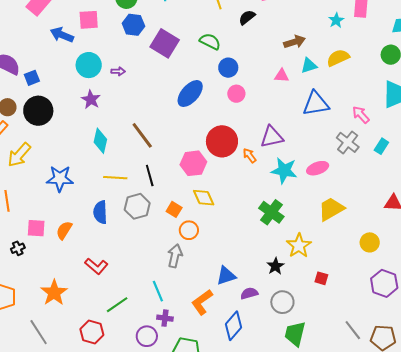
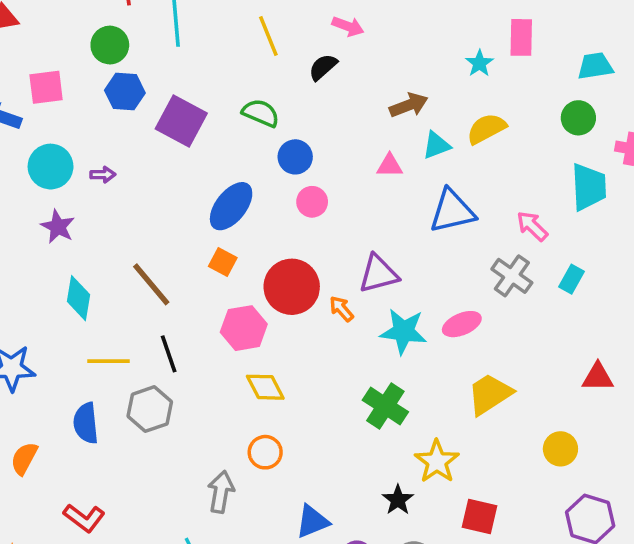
orange square: (174, 209) -> (223, 262), moved
orange circle: (189, 230) -> (265, 452), moved
red square: (321, 278) -> (480, 517), size x1.5

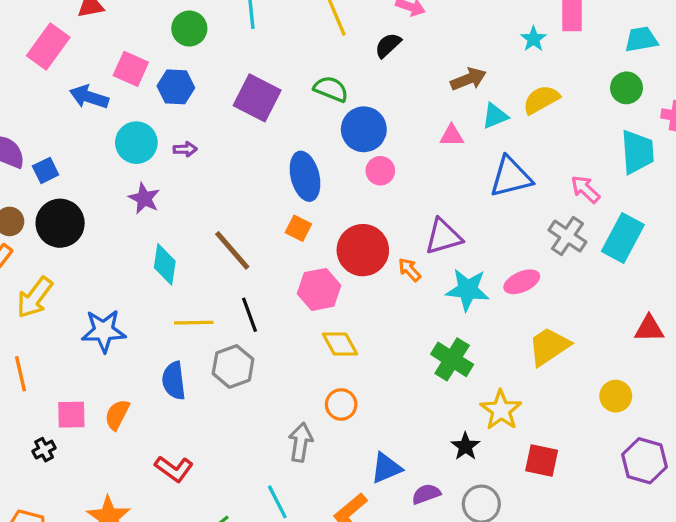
pink square: (46, 87) -> (131, 69), turned 32
blue hexagon: (125, 92) -> (176, 87), moved
blue circle: (295, 157) -> (364, 129), size x1.4
blue ellipse: (231, 206) -> (305, 176), turned -51
cyan rectangle: (571, 279) -> (623, 238), size x1.8

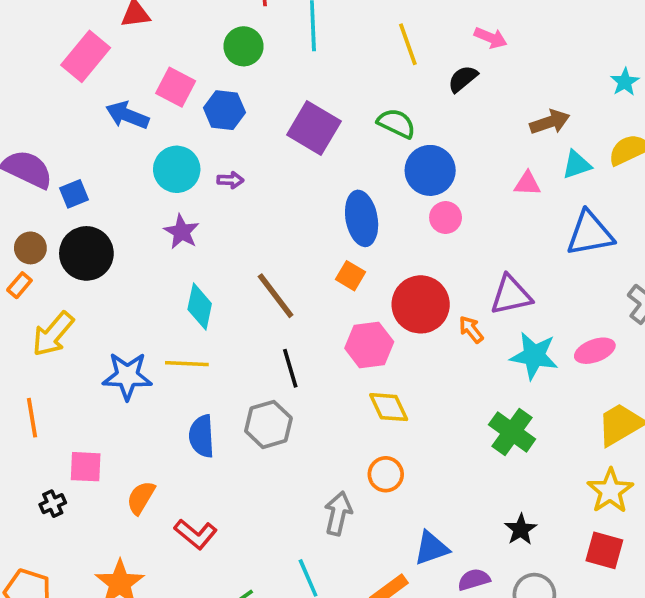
yellow line: (194, 323) -> (187, 364), moved
yellow star: (501, 410) -> (610, 491), moved
orange semicircle: (117, 415) -> (141, 498), moved

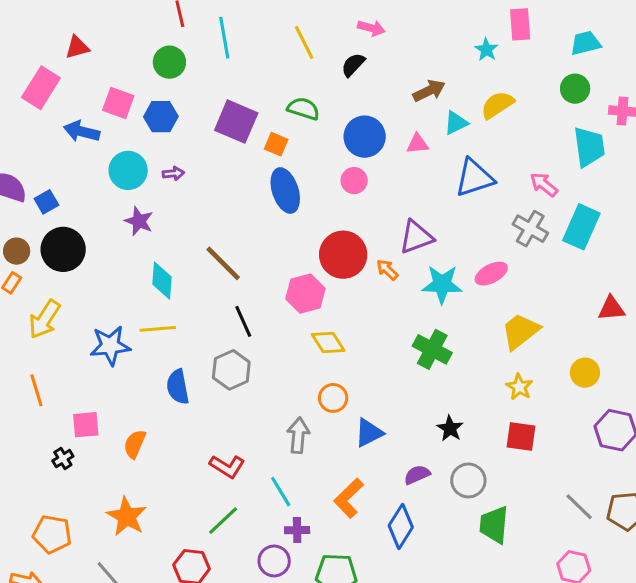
blue circle: (430, 170) -> (365, 137), moved
orange square: (350, 276) -> (276, 144), moved
yellow star: (610, 491) -> (519, 387), size x0.7
red L-shape: (196, 534) -> (227, 466), moved
blue triangle: (431, 548) -> (369, 433), moved

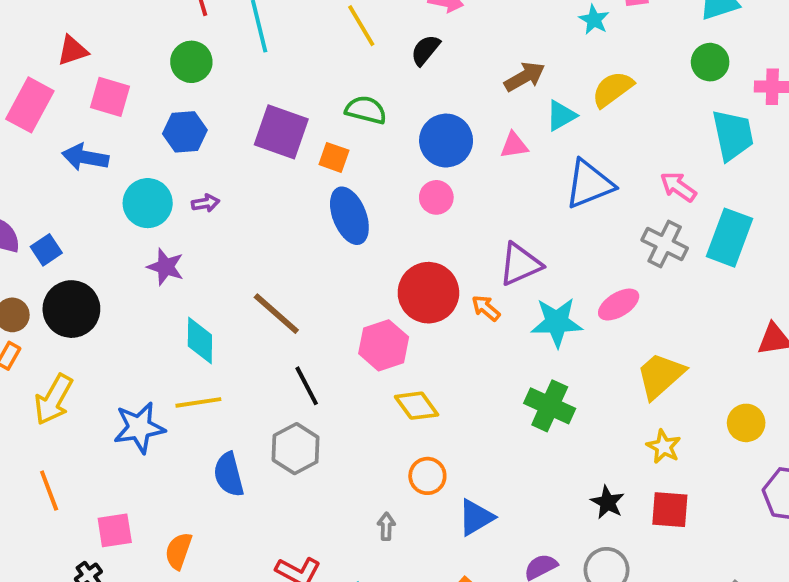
pink square: (118, 103) -> (110, 97), moved
black star: (450, 428) -> (607, 502), moved
gray arrow: (298, 435) -> (386, 526), size x0.6

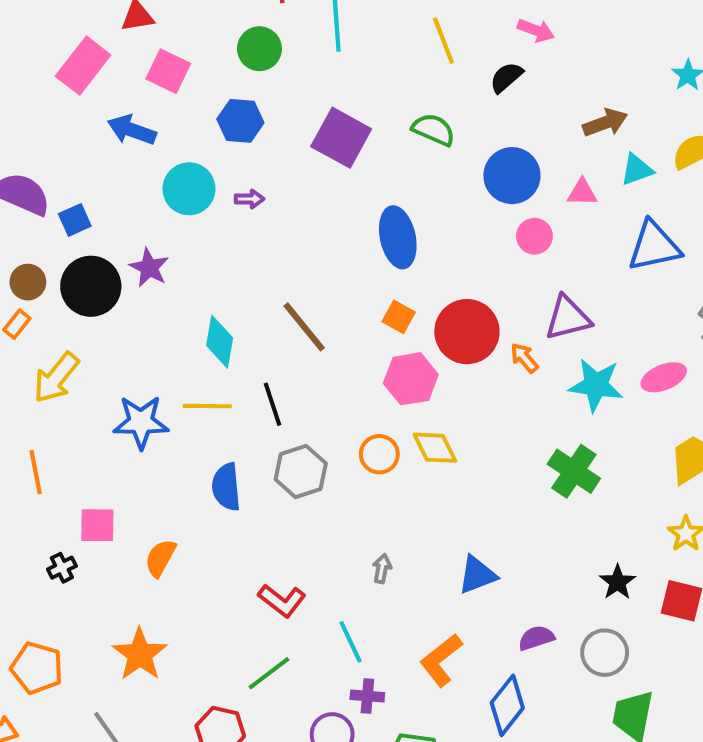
orange square: (334, 157) -> (399, 317), moved
pink circle: (436, 197) -> (534, 236), moved
purple star: (166, 267) -> (149, 268), moved
black line: (307, 386) -> (273, 404), moved
orange circle: (427, 476) -> (379, 454), moved

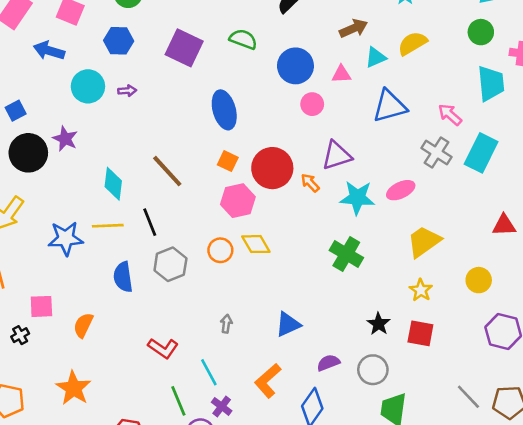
green line: (269, 673) -> (178, 401), moved, turned -72
purple cross: (367, 696) -> (222, 406), turned 36

